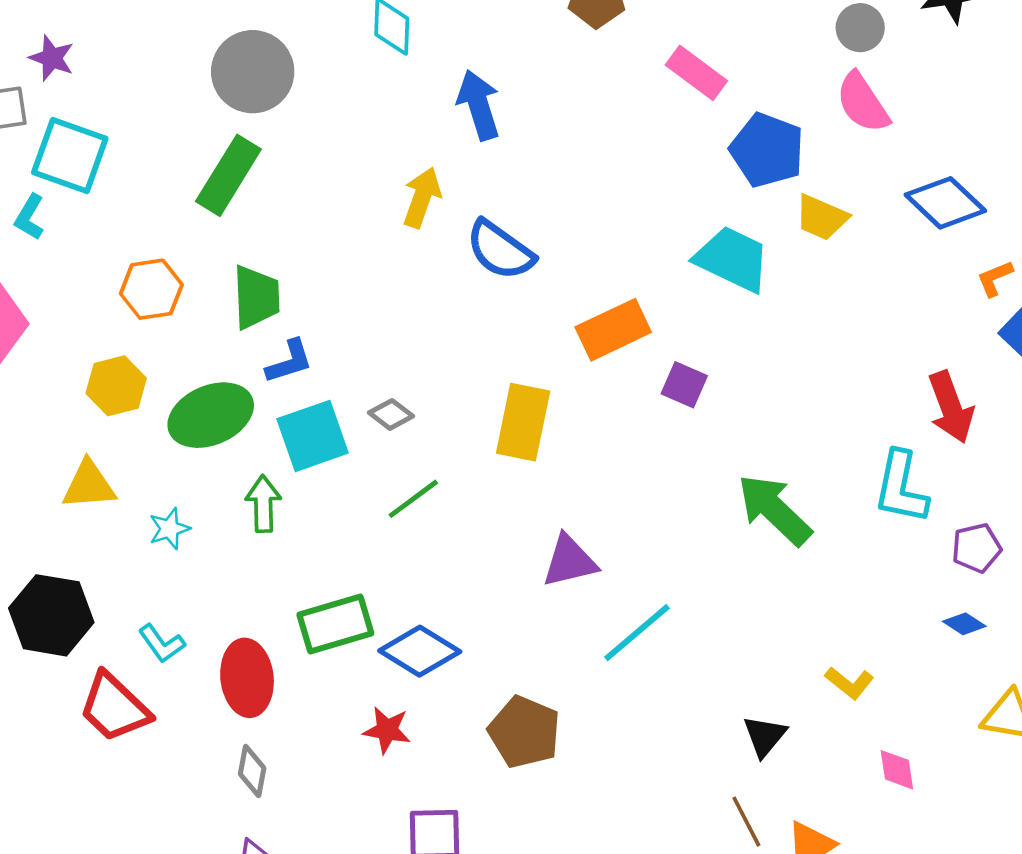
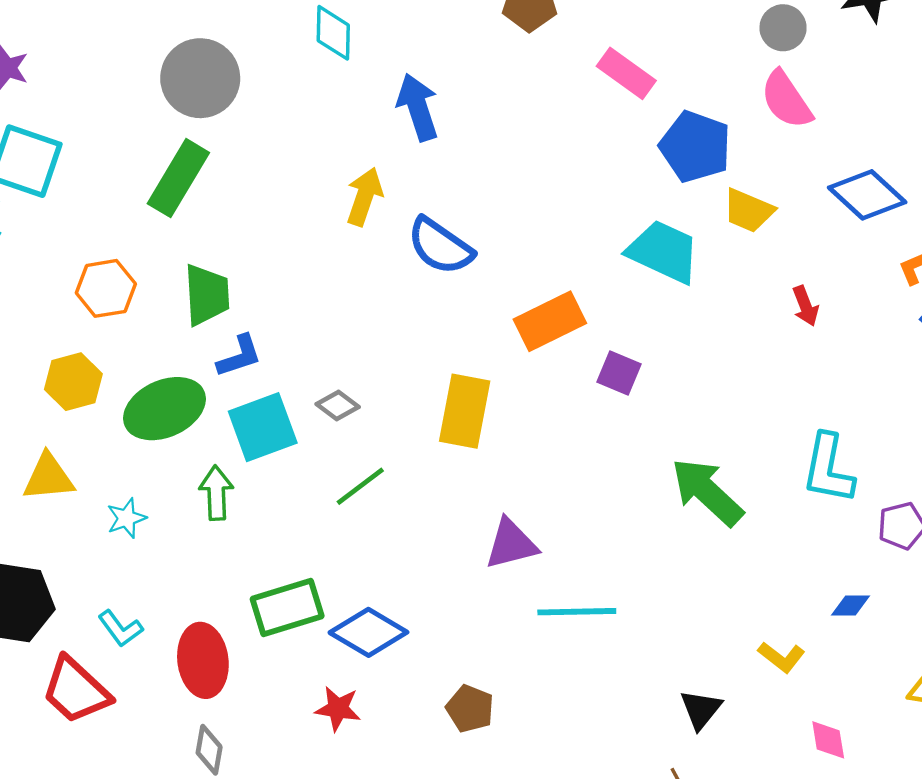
red arrow: (951, 407) -> (805, 306), moved, size x0.6
blue diamond: (964, 624) -> (850, 605), moved, turned -33
cyan line: (637, 633) -> (577, 612), turned 40
brown pentagon: (524, 732) -> (470, 709), size x0.7

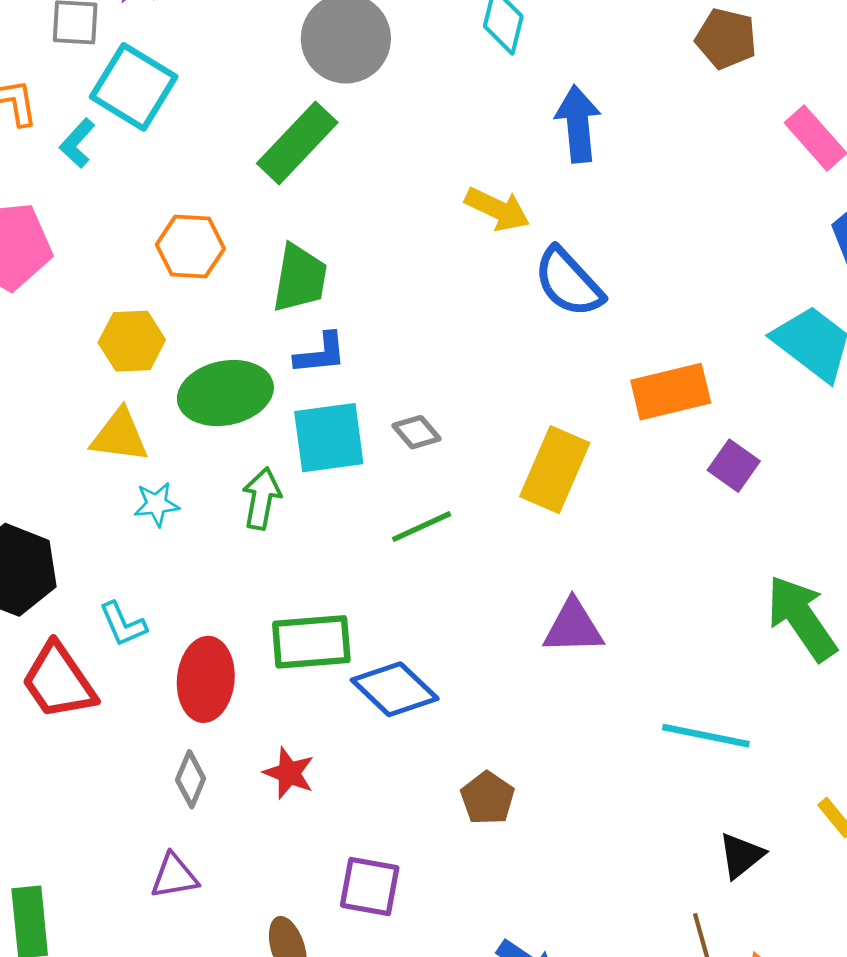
yellow arrow: (364, 197) -> (497, 209), turned 84
yellow triangle: (48, 477) -> (120, 436), moved
cyan line: (577, 612) -> (706, 736), moved
red star: (338, 709) -> (289, 773), moved

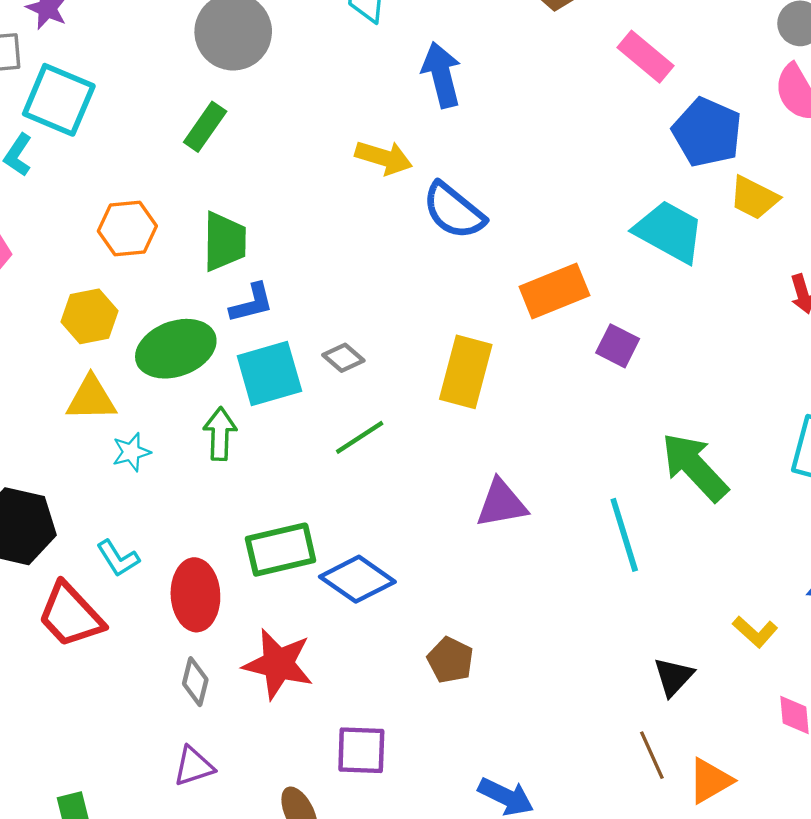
green rectangle: (297, 143) -> (205, 127), size x0.7
cyan line: (706, 736) -> (624, 535), moved, turned 70
red star: (289, 773) -> (278, 664), size x1.6

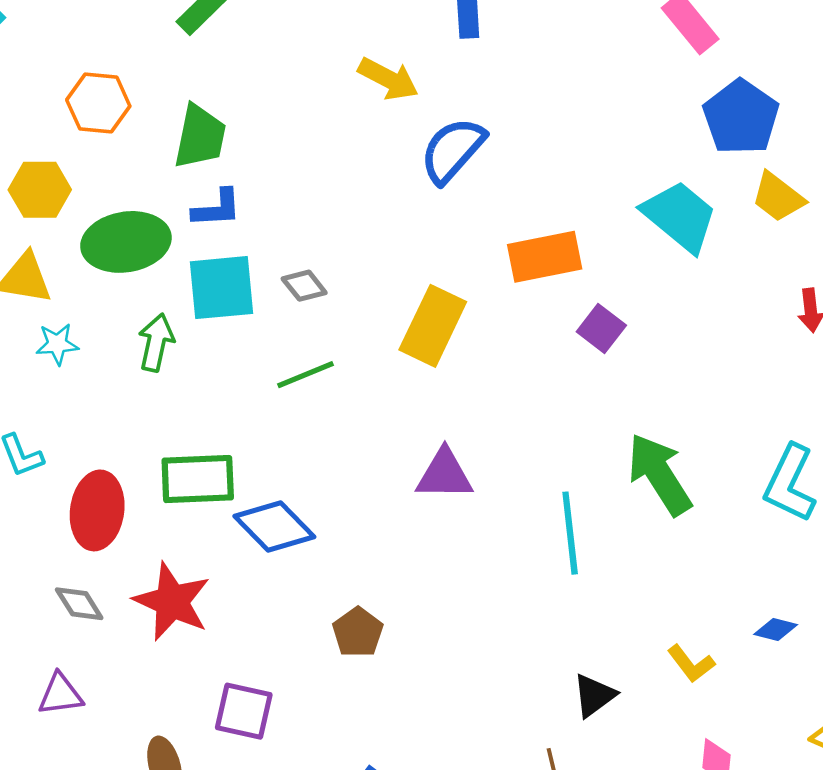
blue semicircle: (454, 211) -> (453, 150), turned 82
gray diamond: (195, 682) -> (79, 604), turned -57

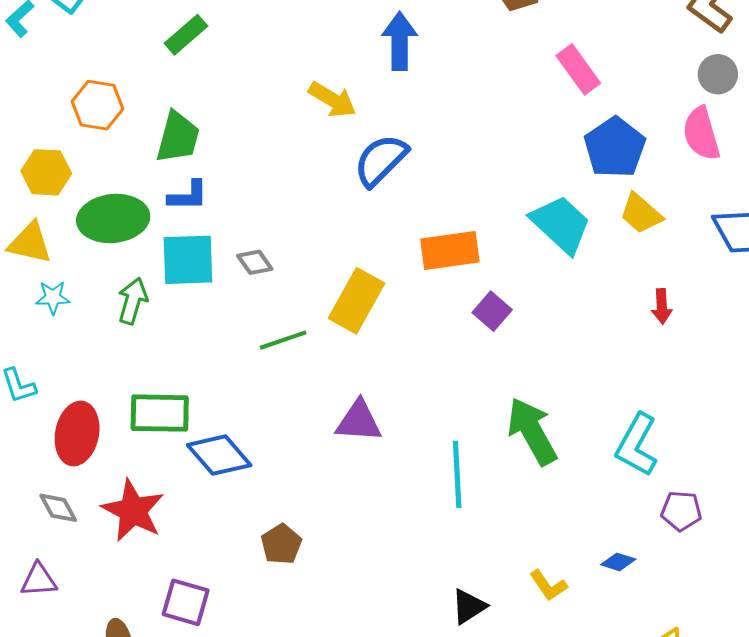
green line: (306, 375) -> (283, 340), moved

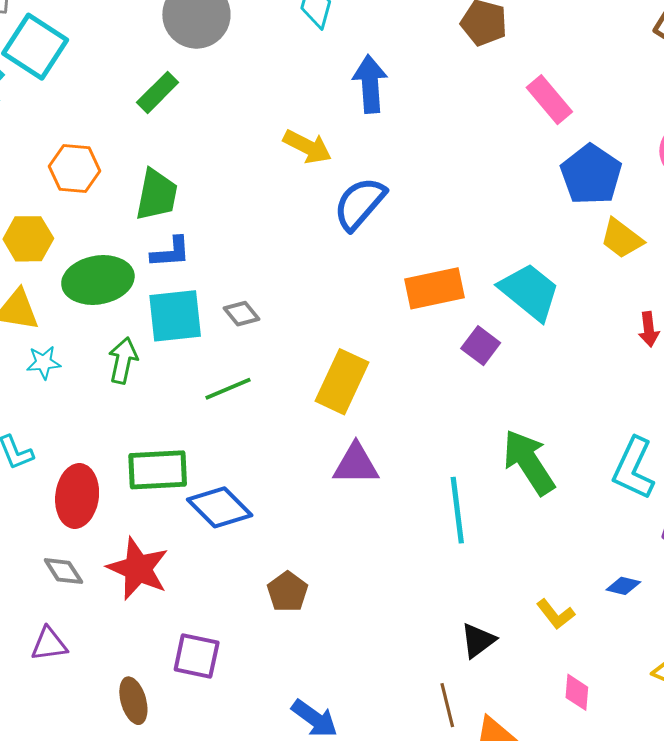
cyan trapezoid: (561, 224) -> (530, 292), moved
yellow rectangle: (356, 301) -> (342, 382), moved
green line: (283, 340) -> (228, 389), moved

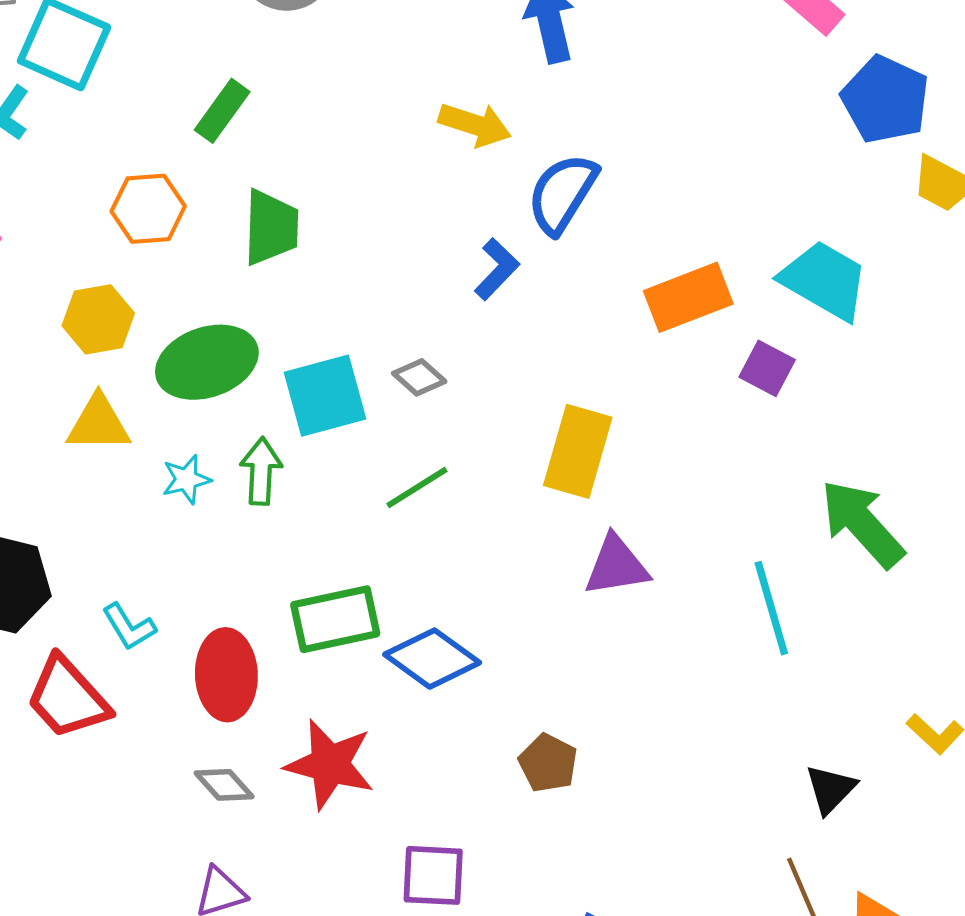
green rectangle: (158, 92) -> (222, 111), moved
blue L-shape: (171, 252) -> (497, 269), moved, turned -33
cyan star: (44, 363) -> (186, 479), moved

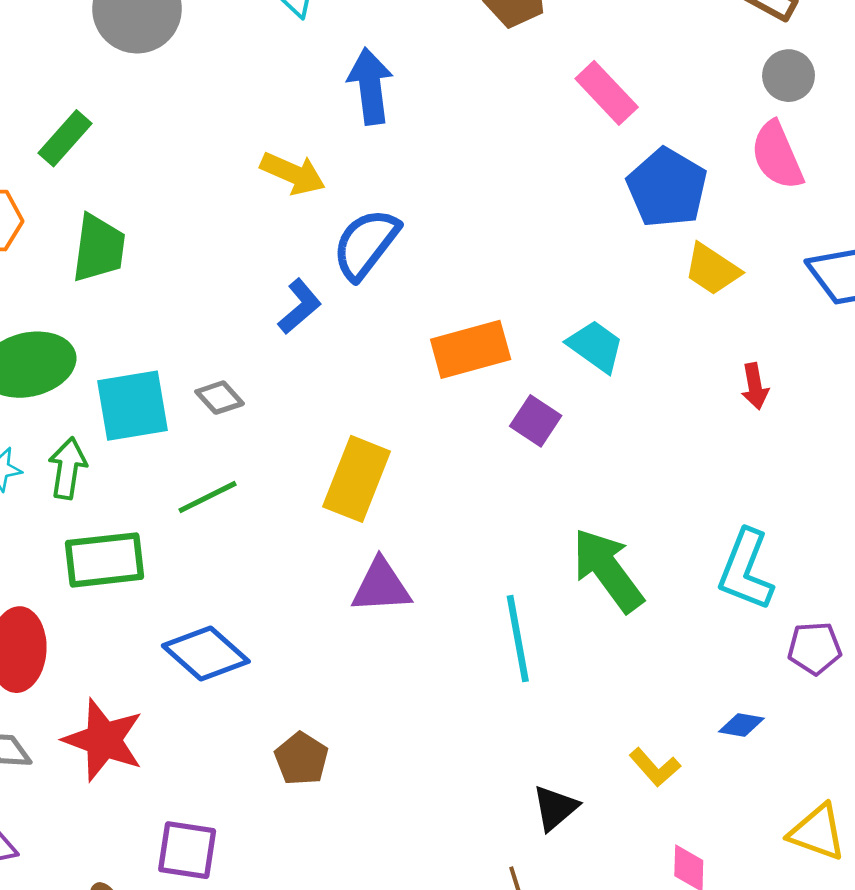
cyan trapezoid: (825, 280) -> (596, 346), size x0.7
green rectangle: (335, 619) -> (105, 560), moved

